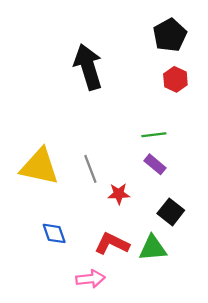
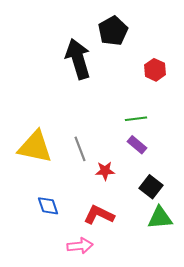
black pentagon: (170, 35) -> (113, 31), moved
green triangle: (153, 248) -> (160, 218), moved

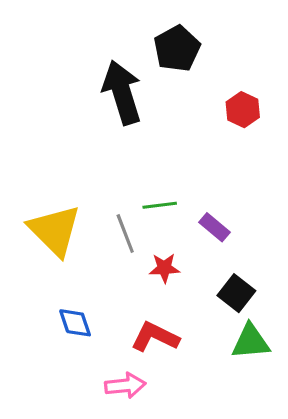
green line: (136, 119) -> (160, 205), moved
yellow triangle: (35, 147) -> (55, 230), turned 33

